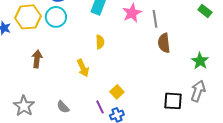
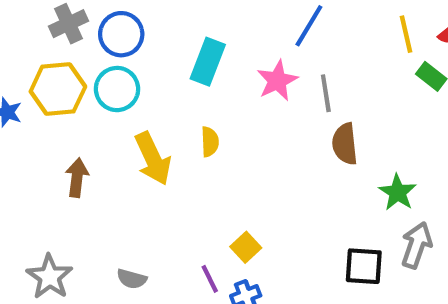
green star: (200, 61) -> (398, 192), moved
yellow arrow: (83, 68) -> (153, 159), moved, size x1.4
gray semicircle: (63, 107) -> (132, 279), turned -32

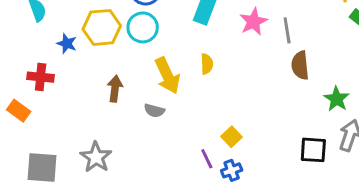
gray semicircle: (132, 279) -> (154, 111), moved

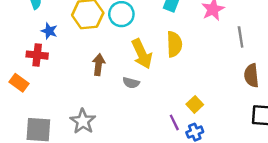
gray line: (287, 30) -> (241, 37), moved
blue star: (67, 43) -> (49, 31), moved
yellow semicircle: (207, 64) -> (174, 44), size x1.5
brown semicircle: (300, 65) -> (251, 75), moved

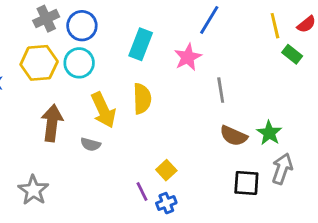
brown arrow: (99, 65) -> (52, 123), size x1.4
brown semicircle: (251, 75) -> (234, 136), turned -60

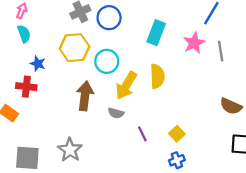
cyan circle: (79, 63) -> (107, 61), moved
gray line: (221, 90) -> (221, 51), moved
yellow arrow: (103, 110) -> (126, 85), turned 56
purple line: (142, 192) -> (142, 134), moved

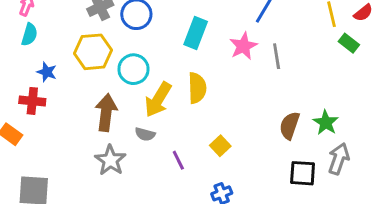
cyan semicircle: (24, 34) -> (29, 34), turned 36
brown semicircle: (231, 106) -> (290, 126), turned 85
yellow square: (177, 134) -> (220, 146), moved
gray star: (70, 150) -> (110, 160), moved

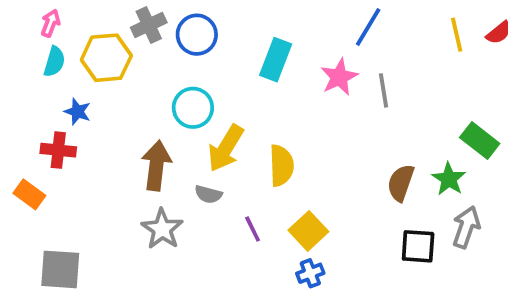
green rectangle: (349, 43) -> (480, 140), moved, size x1.4
yellow hexagon: (93, 52) -> (106, 58), moved
yellow semicircle: (197, 88) -> (281, 165), moved
yellow square: (220, 146) -> (308, 231), moved, size x1.4

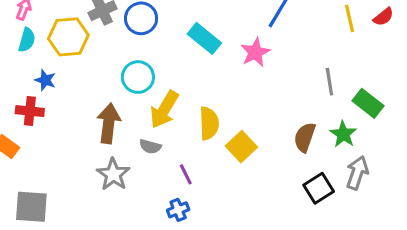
cyan rectangle: (276, 60) -> (204, 38), turned -72
gray line: (383, 90) -> (329, 82), moved
yellow square: (308, 231) -> (241, 147), moved
black square: (418, 246) -> (319, 188), turned -36
blue cross: (310, 273) -> (178, 210), moved

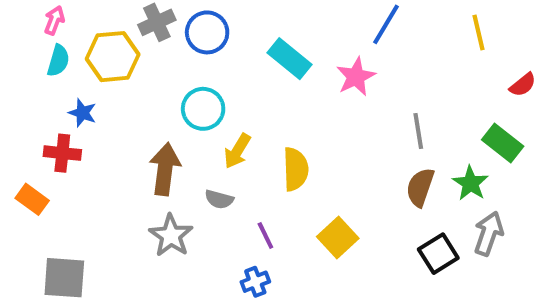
red semicircle: (383, 17) -> (523, 85), moved
gray line: (329, 82) -> (418, 131), moved
yellow arrow: (164, 109) -> (237, 151), size x0.7
yellow square: (241, 147) -> (338, 238), moved

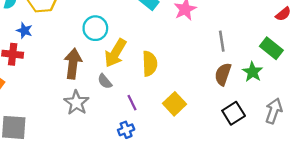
yellow arrow: (237, 151) -> (115, 53), size x1.4
gray semicircle: (219, 199) -> (105, 81), turned 35
gray arrow: (489, 233) -> (274, 111), moved

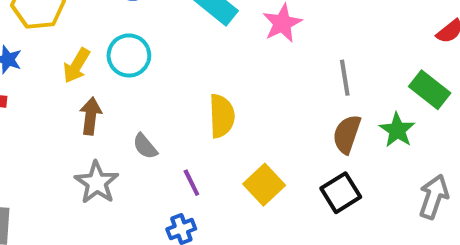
yellow arrow: (115, 53) -> (76, 66), moved, size x0.7
brown arrow: (73, 64) -> (91, 116), size x0.7
black square: (234, 113) -> (341, 193), moved

